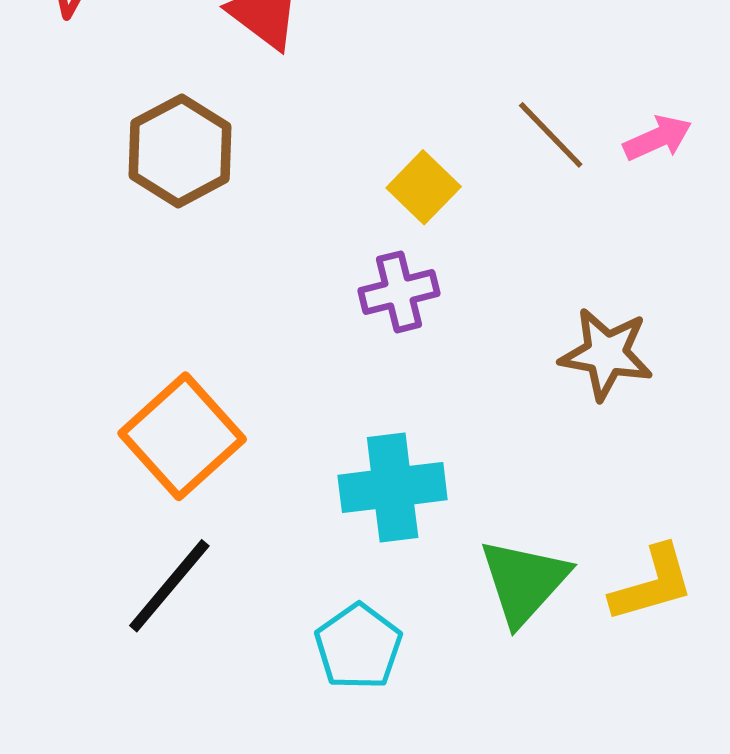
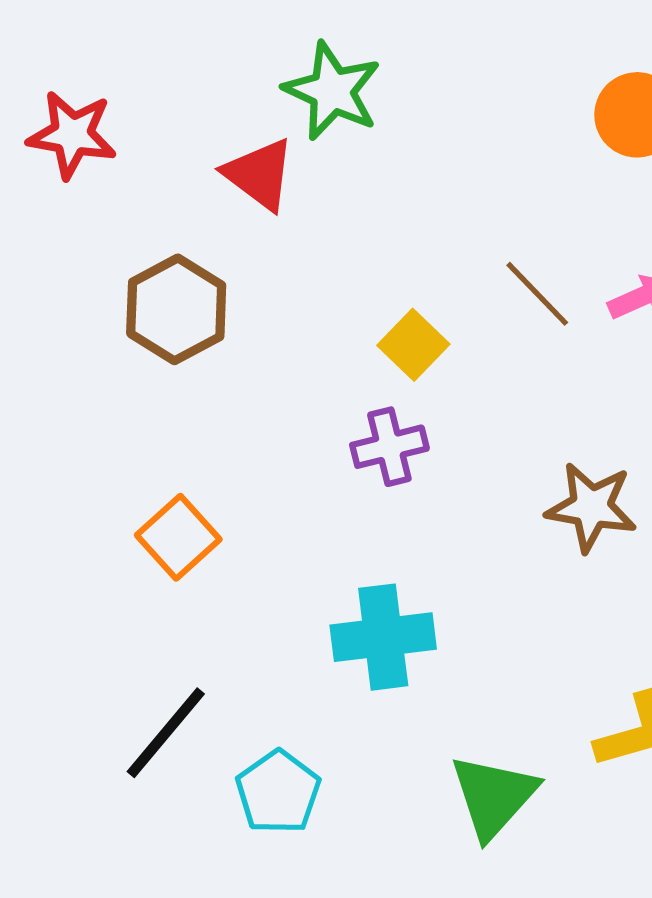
orange square: (182, 436) -> (178, 537), moved, size x0.7
green triangle: (524, 582) -> (493, 796), moved
cyan pentagon: (358, 647) -> (278, 792), moved

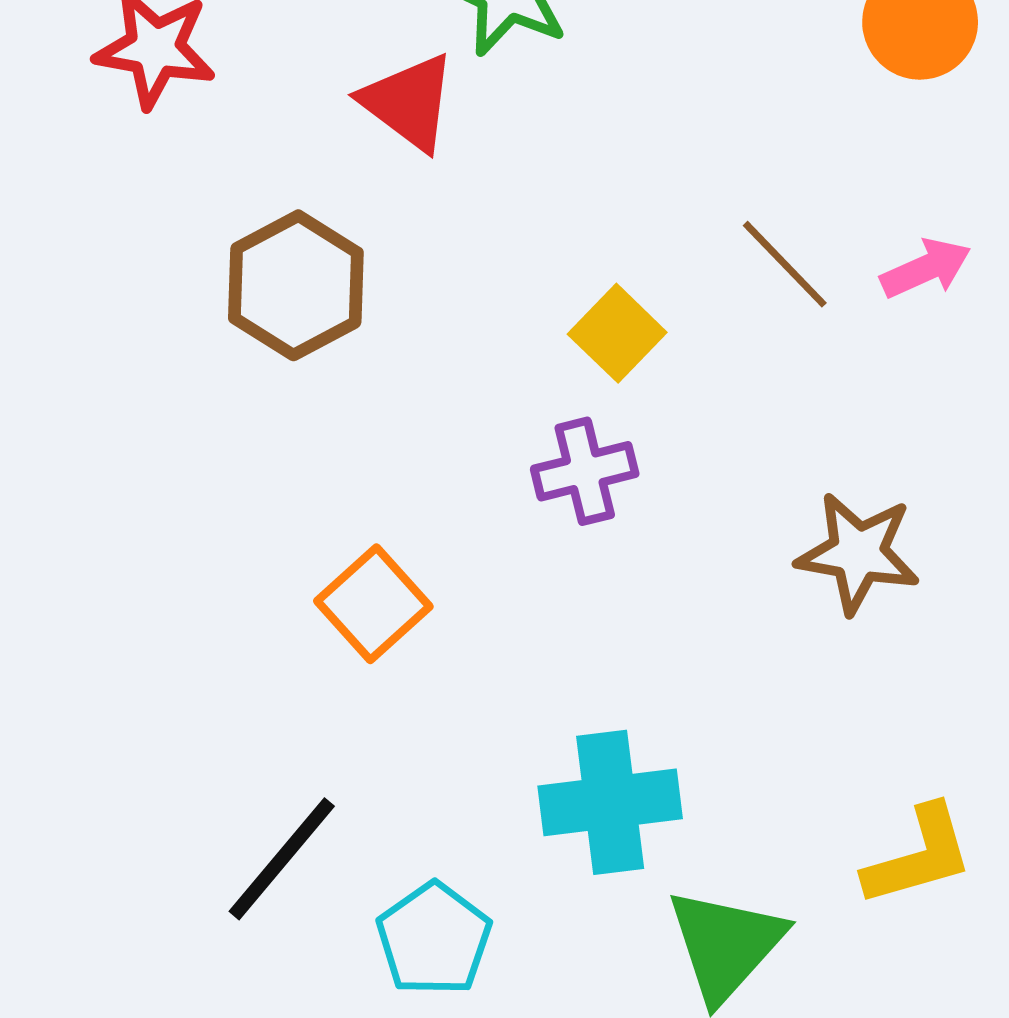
orange square: (178, 537) -> (373, 604), moved
cyan cross: (383, 637) -> (610, 802), moved

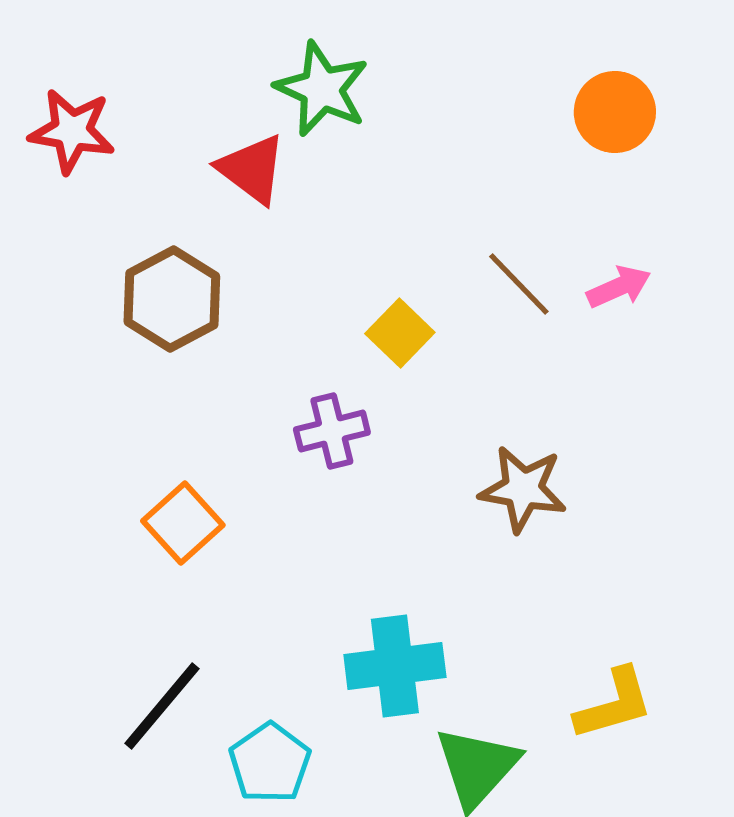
purple cross: (585, 471) -> (332, 431), moved
brown star: (858, 553) -> (523, 489), moved
orange square: (373, 604) -> (183, 523), moved

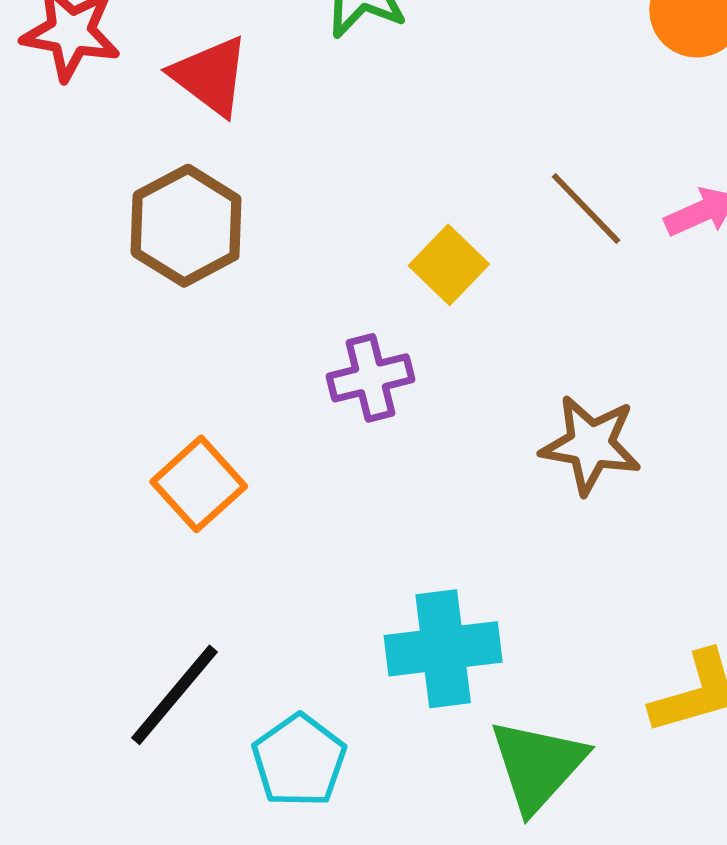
red triangle: (252, 169) -> (210, 76), moved

